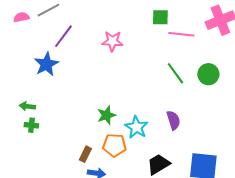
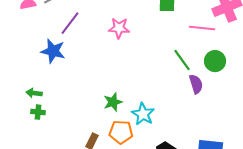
pink line: (181, 34) -> (202, 28), moved
blue star: (46, 64) -> (53, 51), turned -30
purple semicircle: (173, 120) -> (196, 84), moved

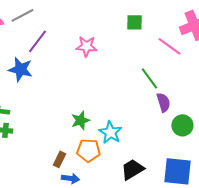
pink line: (202, 28) -> (169, 46), turned 30
green circle: (215, 61) -> (182, 125), moved

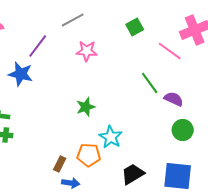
gray line: (22, 15) -> (73, 20), moved
green square: (134, 22) -> (135, 27), turned -30
purple semicircle: (163, 102) -> (174, 99), moved, turned -48
green star: (80, 120) -> (86, 107), moved

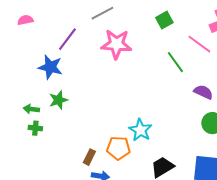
pink star: (87, 51) -> (116, 44), size x1.4
green line: (150, 83) -> (175, 62), moved
green star: (86, 107) -> (58, 100), moved

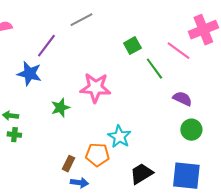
green square: (164, 20) -> (132, 46), moved
pink star: (116, 44) -> (95, 88), moved
green star: (58, 100) -> (60, 108), moved

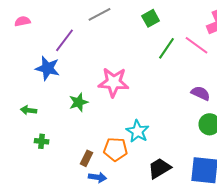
green square: (132, 46) -> (151, 18), moved
green line: (154, 69) -> (167, 48), moved, turned 70
green cross: (14, 135) -> (42, 141), moved

